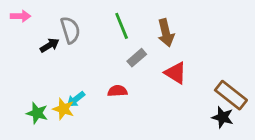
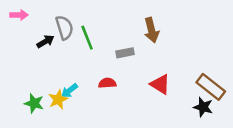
green line: (122, 26) -> (87, 38), moved
gray rectangle: (137, 58) -> (125, 53), turned 30
red triangle: (176, 73) -> (160, 84), moved
yellow star: (63, 109) -> (58, 100), turned 30

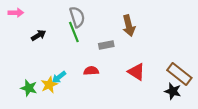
gray semicircle: (64, 28) -> (77, 17), moved

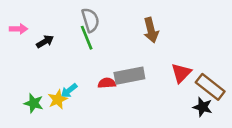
pink arrow: (16, 13) -> (19, 29), moved
gray rectangle: (106, 45) -> (129, 76), moved, size x1.6
red triangle: (136, 72) -> (181, 73), moved, turned 42

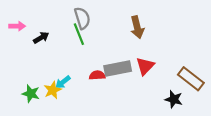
red triangle: (181, 73) -> (145, 66), moved
black star: (203, 107) -> (174, 99), moved

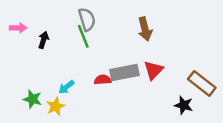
black arrow: (41, 38) -> (43, 40), turned -42
yellow star: (53, 90) -> (56, 106), moved

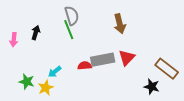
pink arrow: (18, 28) -> (14, 40), moved, turned 96

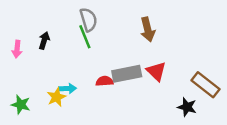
red triangle: (127, 58) -> (156, 71), turned -30
cyan arrow: (55, 72) -> (68, 89), turned -144
green star: (27, 82) -> (21, 105), moved
yellow star: (46, 88) -> (56, 97), moved

